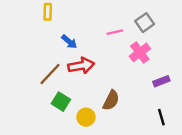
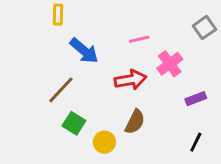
gray square: (145, 23) -> (204, 28), moved
blue arrow: (69, 42) -> (84, 51), size x1.5
red arrow: (81, 66) -> (131, 80), moved
black line: (161, 117) -> (196, 142), turned 42

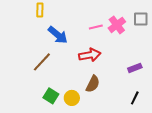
gray square: (204, 28) -> (141, 19), turned 35
pink cross: (170, 64) -> (117, 25), moved
green square: (74, 123) -> (51, 96), moved

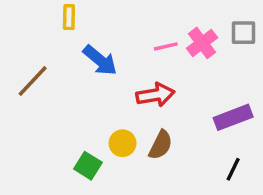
brown line: (42, 62) -> (33, 81), moved
purple rectangle: (135, 68) -> (233, 117), size x1.5
yellow circle: (72, 98) -> (123, 143), moved

